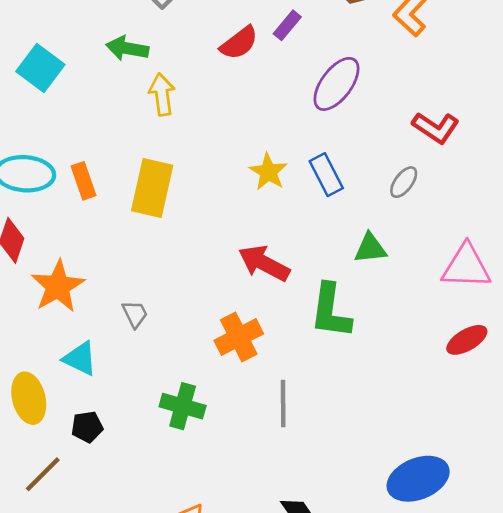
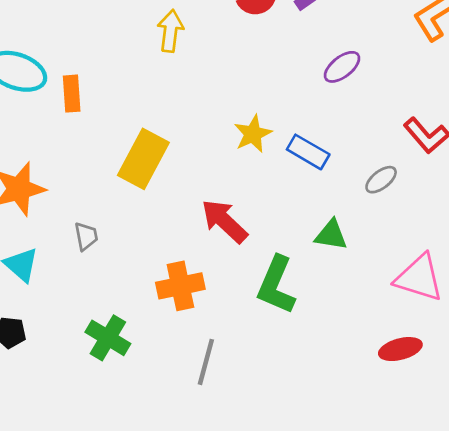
purple ellipse: (336, 84) -> (342, 67), size x0.7
blue rectangle: (326, 175) -> (308, 152), turned -48
yellow rectangle: (152, 188) -> (143, 159), moved

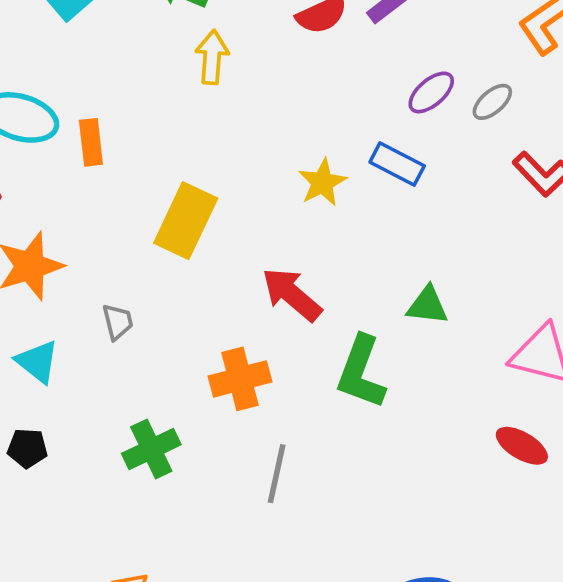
blue rectangle: (308, 152) -> (397, 164), moved
gray ellipse: (381, 180) -> (492, 102), moved
green cross: (108, 338) -> (151, 449), turned 36
red ellipse: (400, 349) -> (522, 446), turned 48

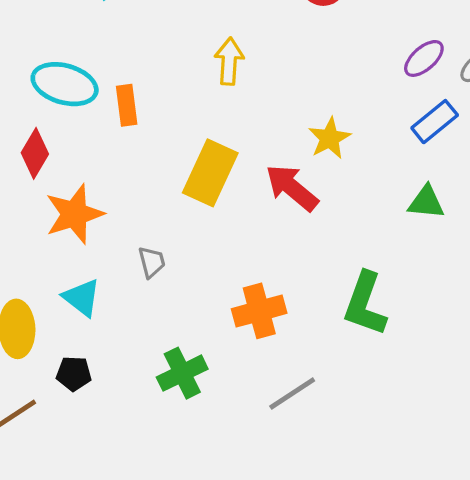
yellow arrow: (212, 57) -> (229, 61), moved
blue rectangle: (397, 164) -> (435, 122), moved, turned -66
red arrow: (292, 294) -> (292, 188), moved
green triangle: (428, 305) -> (426, 202), moved
gray line: (277, 474) -> (292, 393), turned 45

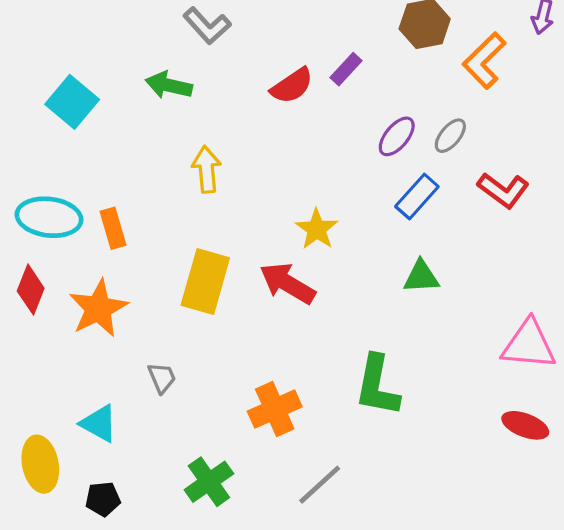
orange star: (74, 214) -> (98, 308), moved

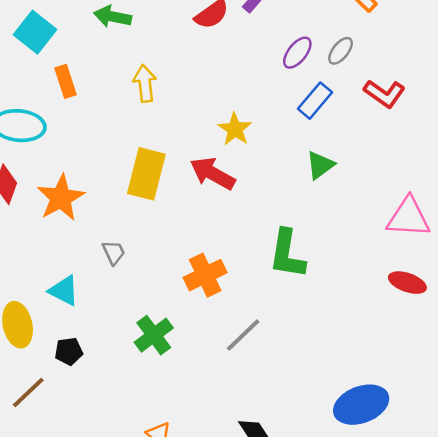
orange rectangle: (113, 228) -> (66, 81), moved
green triangle: (421, 277) -> (320, 165), turned -32

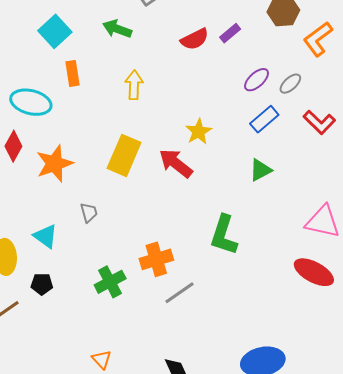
orange cross: (205, 275) -> (156, 259), moved
red ellipse: (407, 283) -> (314, 272), size x1.4

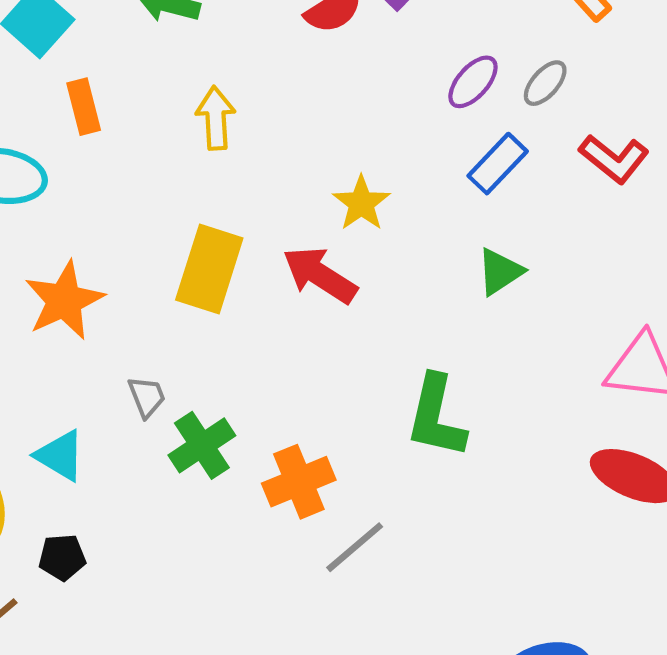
green cross: (110, 282) -> (202, 445), moved

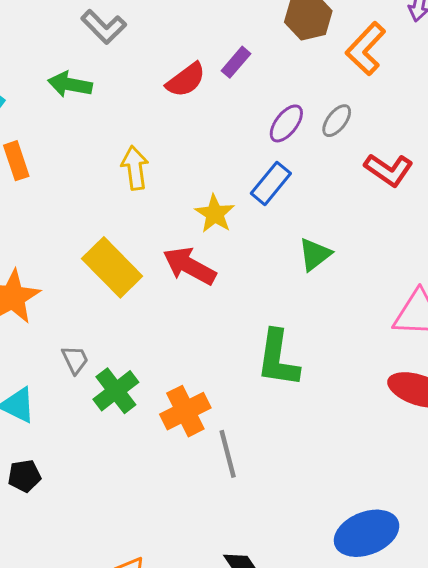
yellow arrow: (216, 118) -> (135, 168), moved
blue rectangle: (498, 164) -> (271, 183), moved
yellow rectangle: (209, 269) -> (112, 267), turned -58
gray line: (355, 547) -> (228, 454), turned -60

